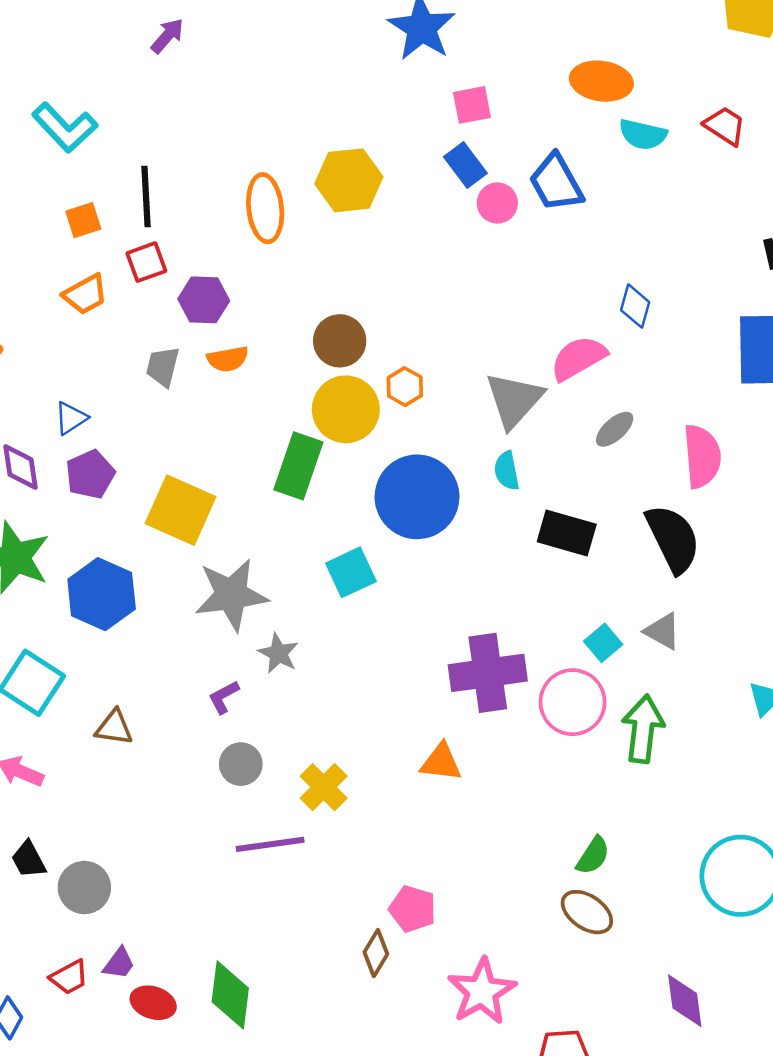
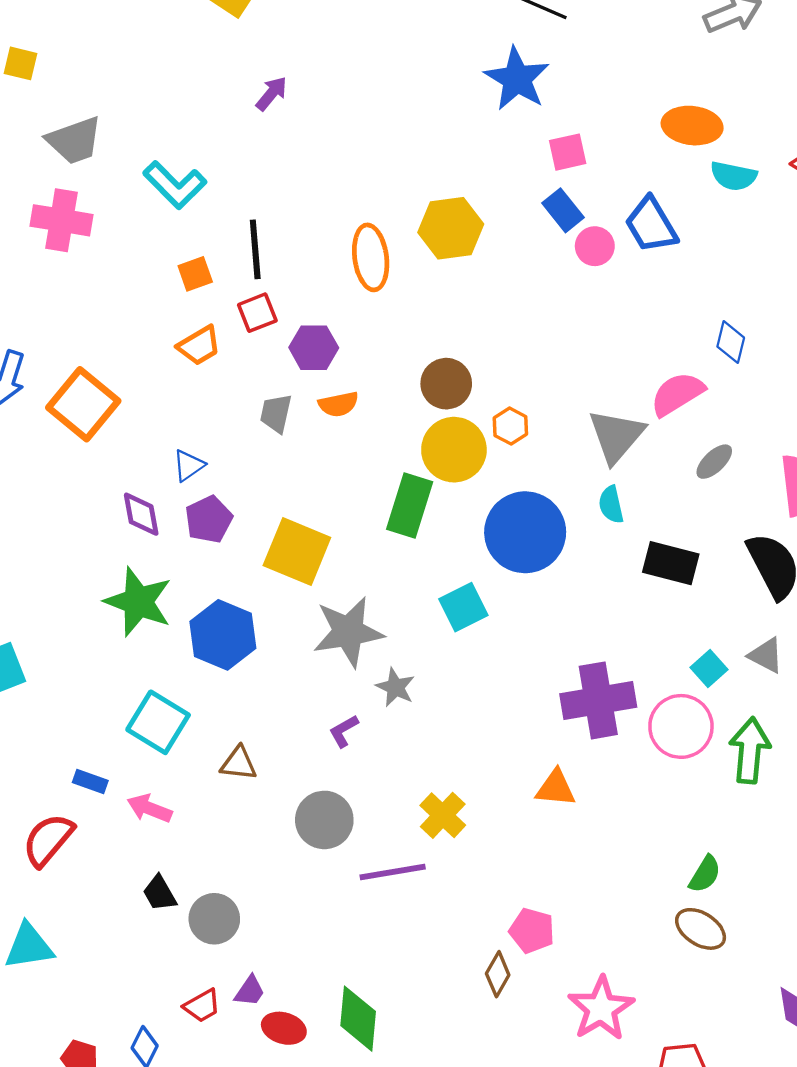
gray circle: (241, 764) -> (324, 820), moved, size x1.4

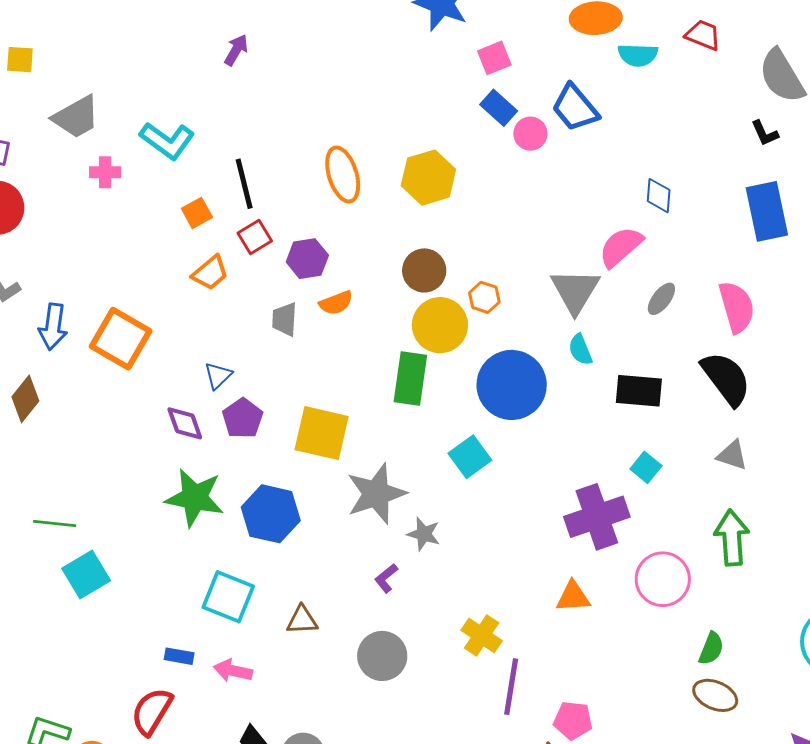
pink cross: (61, 220) -> (105, 172), moved, size x0.6
yellow hexagon: (451, 228) -> (428, 178), moved
cyan square: (709, 668) -> (646, 467), moved
pink circle: (681, 726) -> (663, 579), moved
purple line: (393, 872) -> (511, 687), moved, turned -62

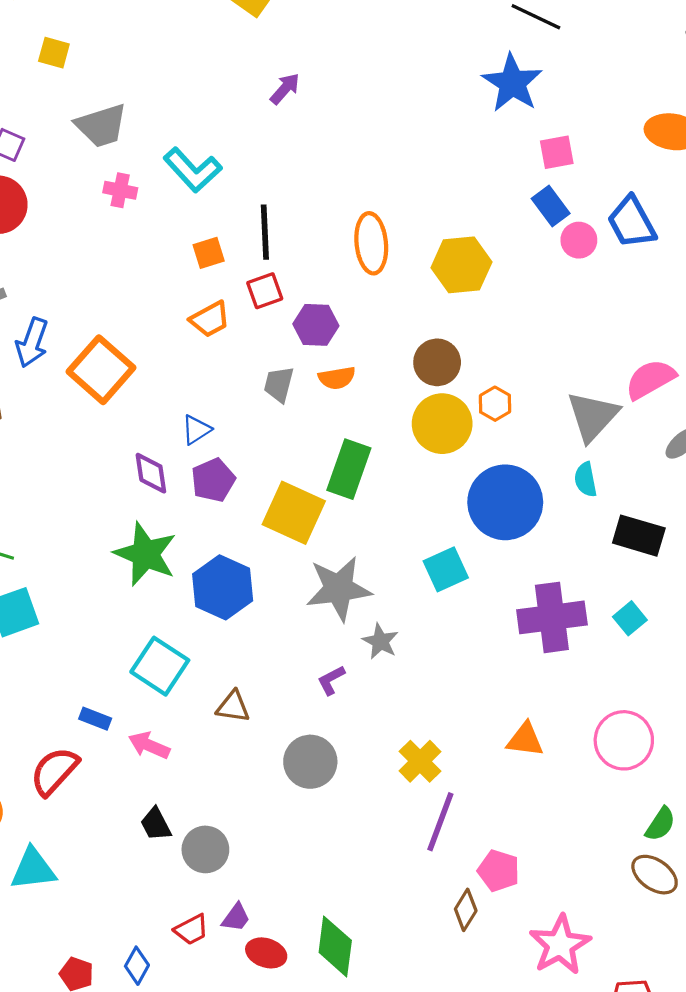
green rectangle: (410, 379) -> (349, 469), moved
purple cross: (597, 517) -> (552, 617), moved

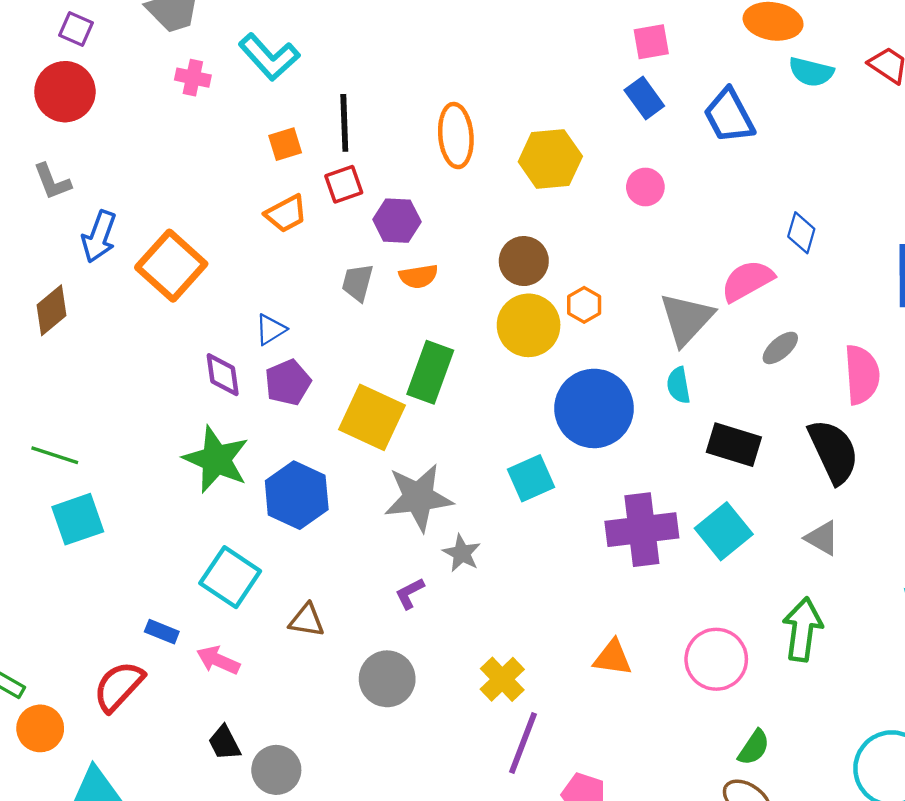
pink circle: (579, 240) -> (645, 187), moved
cyan square: (630, 618) -> (724, 531), size x1.6

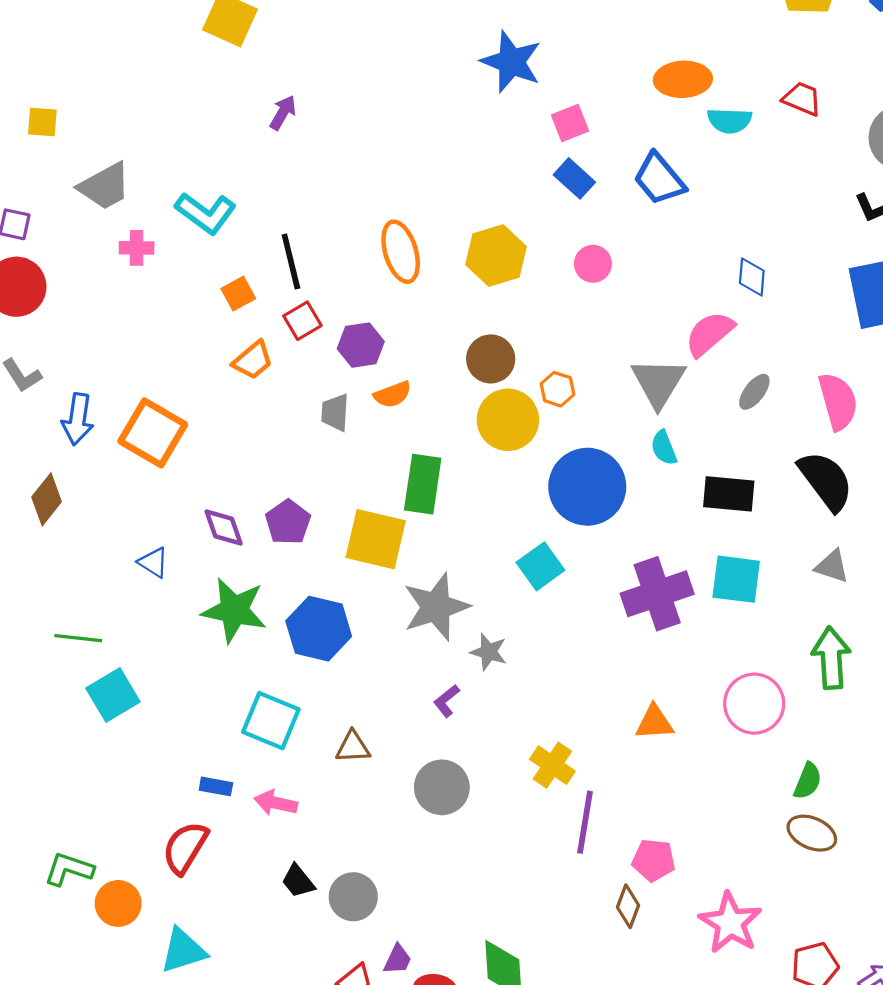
blue triangle: (271, 329) -> (153, 562), moved, turned -44
cyan square: (724, 531) -> (736, 579), turned -32

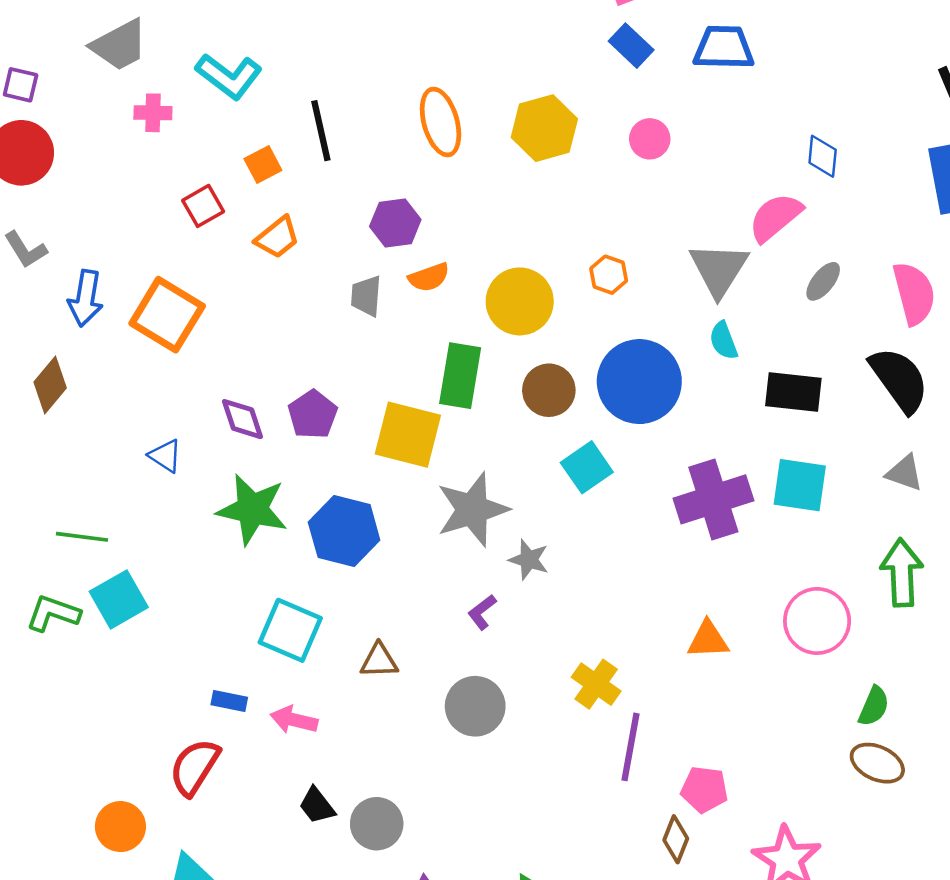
blue trapezoid: (659, 179) -> (724, 48), turned 130
red square: (302, 321) -> (203, 206), moved
brown circle: (491, 359) -> (549, 390), moved
yellow circle: (508, 420) -> (520, 301), moved
green L-shape: (69, 869) -> (53, 613), moved

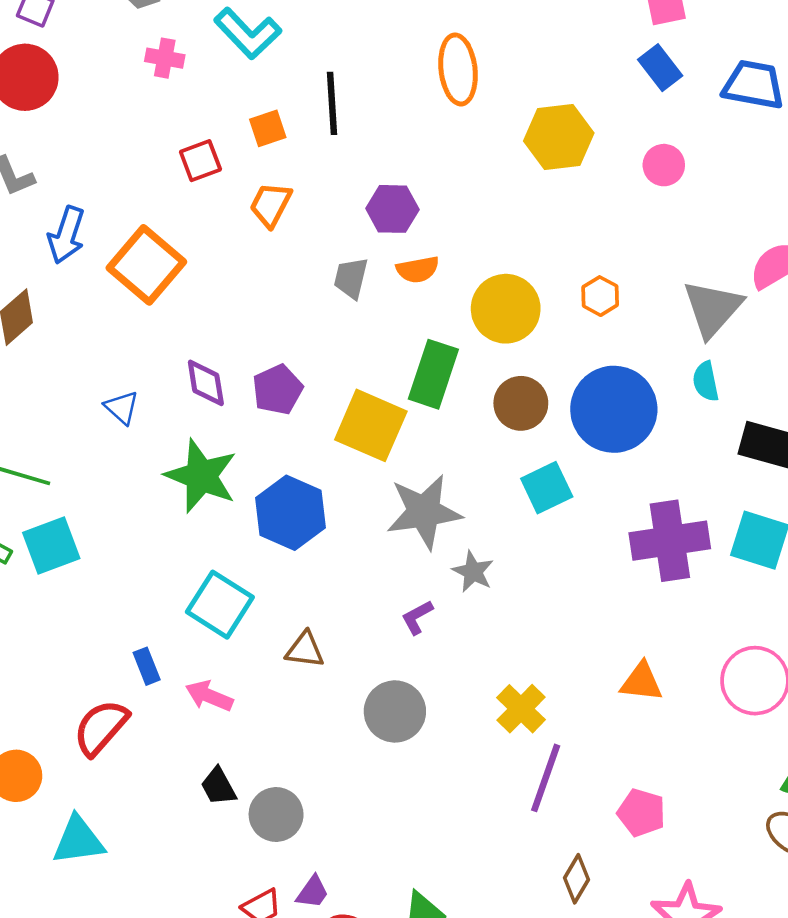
orange ellipse: (441, 122) -> (458, 69), moved
orange trapezoid: (277, 238) -> (271, 205), turned 147
blue rectangle: (229, 701) -> (147, 666), turned 48
pink pentagon: (704, 789) -> (641, 813), moved

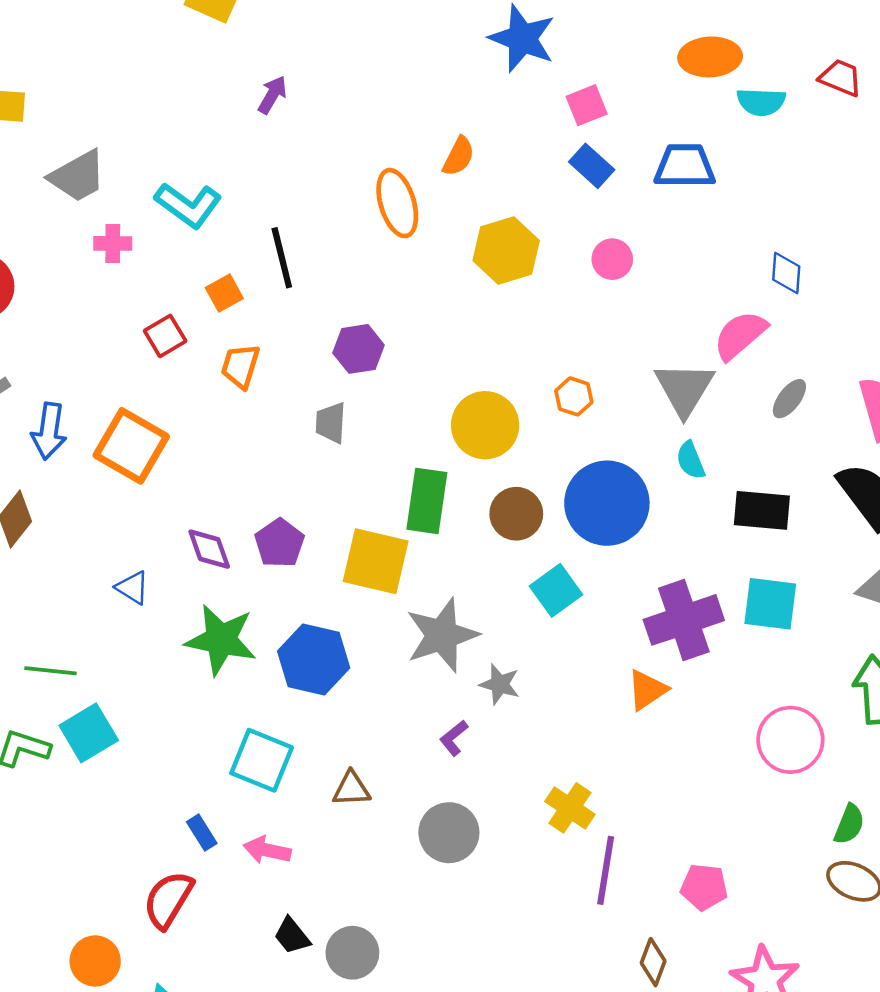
orange semicircle: (418, 270) -> (459, 156), moved, turned -42
orange triangle: (641, 682) -> (647, 690), moved, turned -30

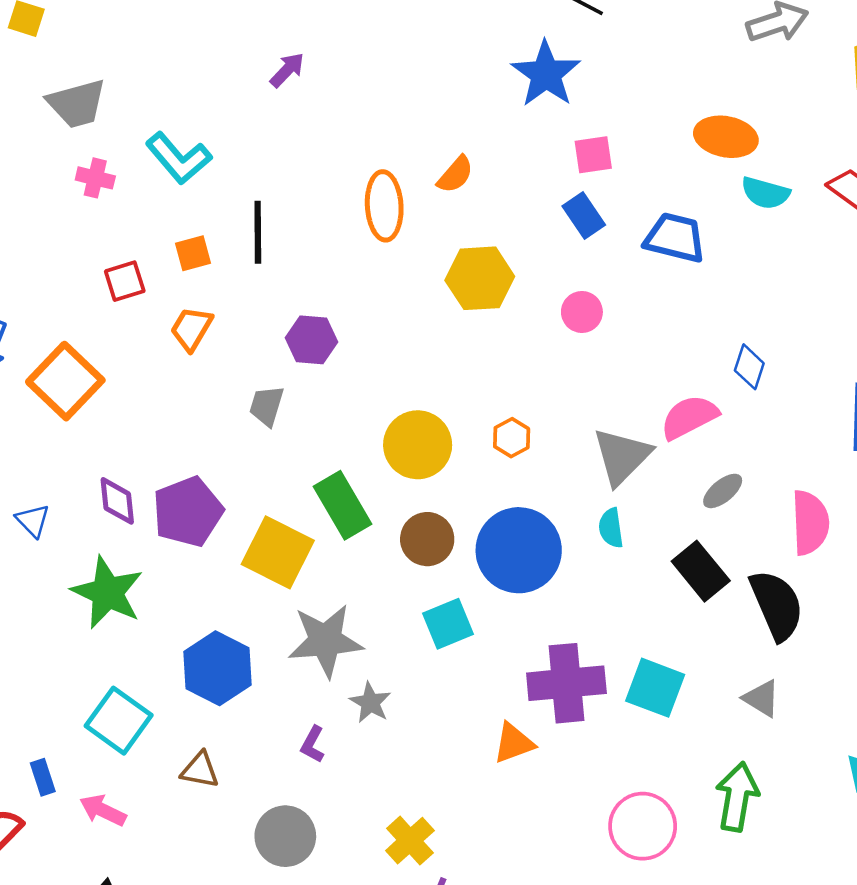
green rectangle: (427, 501) -> (342, 505), turned -52
black rectangle: (762, 510) -> (701, 571), moved, turned 32
purple pentagon: (280, 543) -> (188, 512), size x1.4
blue hexagon: (314, 659) -> (217, 668), moved
purple L-shape: (454, 738) -> (313, 744), turned -36

